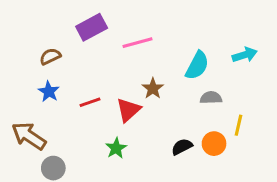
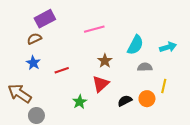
purple rectangle: (92, 27) -> (45, 19), moved
cyan arrow: (245, 55) -> (168, 47), moved
red triangle: (128, 110) -> (101, 84), moved

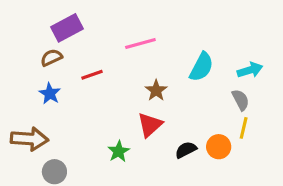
gray semicircle: (145, 67) -> (241, 100), moved, turned 64
red line: (62, 70) -> (92, 75), moved
brown arrow: (20, 93) -> (29, 139), turned 150

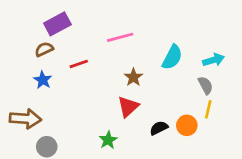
green star: (119, 151) -> (108, 140), moved

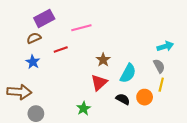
pink line: (120, 37) -> (81, 28), moved
cyan semicircle: (172, 57) -> (128, 73), moved
black semicircle: (159, 128) -> (123, 99), turned 56

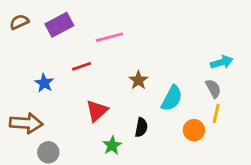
brown semicircle: (34, 38) -> (19, 22), moved
red triangle: (99, 83) -> (97, 111), moved
black semicircle: (123, 99) -> (141, 127), moved, turned 72

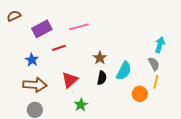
purple rectangle: (59, 25) -> (42, 29), moved
cyan arrow: (222, 62) -> (160, 45), turned -56
brown arrow: (26, 123) -> (35, 85), moved
black semicircle: (141, 127) -> (102, 78), moved

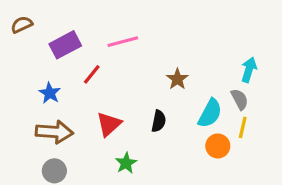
red line: (59, 48) -> (92, 74), turned -32
brown star: (100, 58) -> (177, 79), moved
cyan semicircle: (124, 71) -> (210, 113), moved

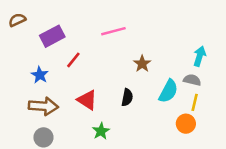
pink line: (123, 42) -> (113, 31), moved
gray semicircle: (240, 99) -> (192, 80), turned -49
red triangle: (109, 124) -> (87, 100), turned -45
orange circle: (218, 146) -> (186, 124), moved

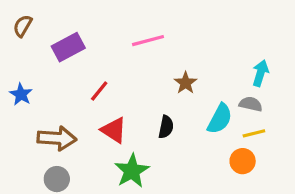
brown semicircle: (17, 20) -> (23, 26), turned -35
red line: (73, 60) -> (99, 91), moved
blue star: (40, 75) -> (21, 94), moved
yellow line: (195, 102) -> (254, 133), turned 63
green star: (101, 131) -> (132, 171), size x1.5

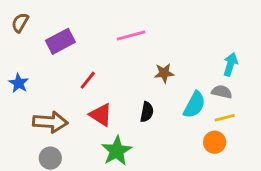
brown star: (186, 83) -> (164, 73), turned 30

